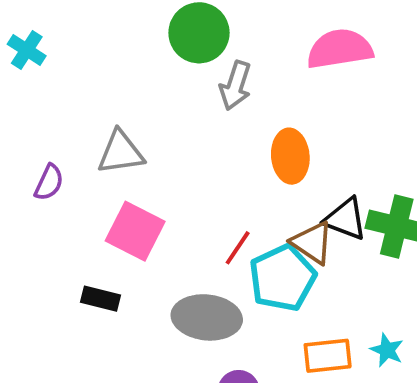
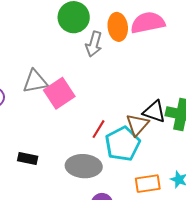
orange ellipse: (290, 156) -> (118, 27), moved
pink square: (135, 231) -> (59, 93), moved, turned 32
brown triangle: (312, 243) -> (137, 125), turned 40

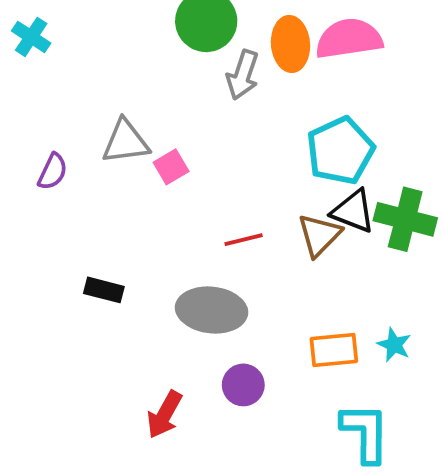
pink square: (59, 93) -> (171, 167), size x0.6
red line: (98, 129) -> (244, 240), turned 42
cyan pentagon: (123, 144) -> (340, 151), moved

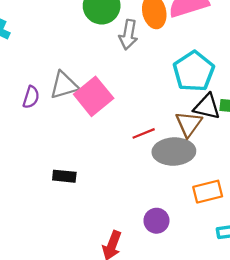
pink square: (171, 167) -> (94, 96), size x1.8
purple semicircle: (53, 172) -> (31, 97), moved
gray ellipse: (212, 310) -> (174, 152), moved

